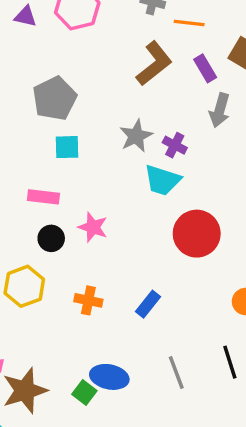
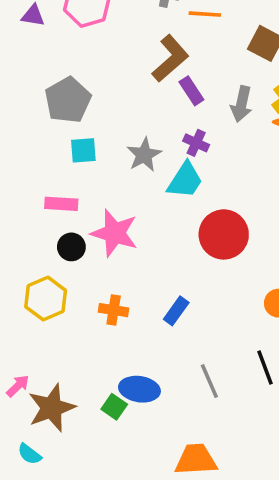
purple rectangle: (205, 68) -> (191, 91), moved
gray star: (136, 136) -> (144, 155), moved
cyan trapezoid: (162, 180) -> (185, 180), turned -72
pink star: (93, 227) -> (115, 233), size x1.5

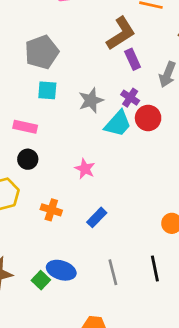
pink star: (115, 233) -> (85, 169), moved, size x0.6
red circle: (224, 234) -> (148, 118), moved, size x0.7

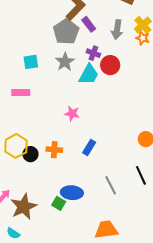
gray pentagon: (42, 52) -> (66, 32), moved
black circle: (28, 159) -> (30, 154), moved

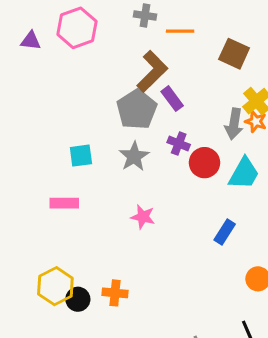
gray arrow: (117, 30) -> (234, 124), moved
cyan trapezoid: (89, 74) -> (244, 173), moved
pink star: (72, 113) -> (143, 217), moved
blue rectangle: (89, 148) -> (225, 232), moved

